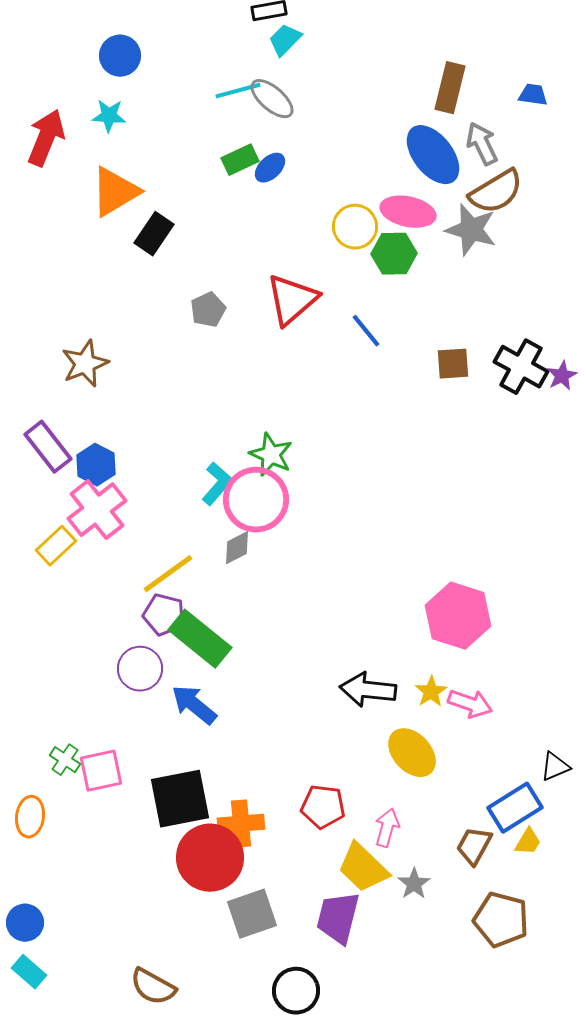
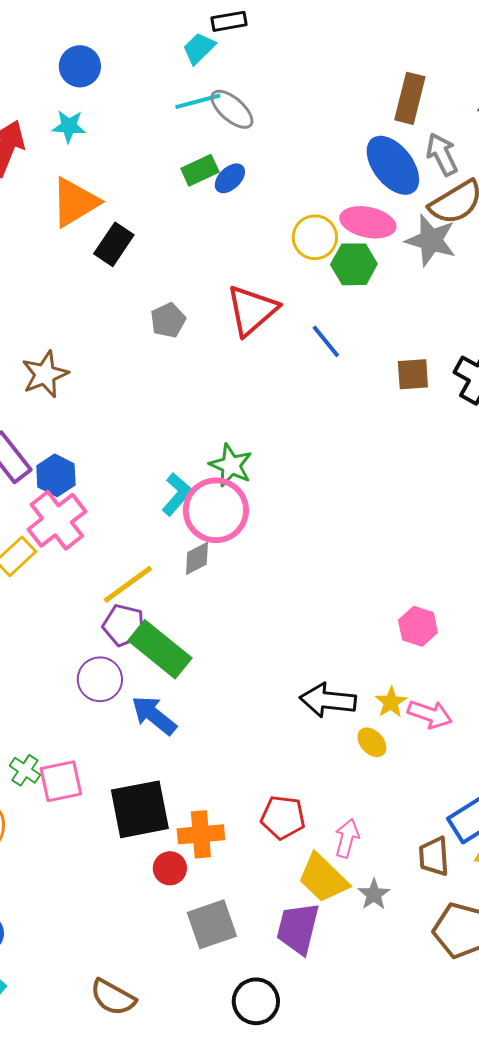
cyan trapezoid: (285, 40) -> (199, 48), moved
pink hexagon: (458, 616) -> (418, 626), size x0.6
yellow ellipse: (412, 753) -> (372, 742), moved, size x0.6
brown trapezoid: (474, 846) -> (434, 856), turned -33
red circle: (210, 858) -> (170, 868), size x0.5

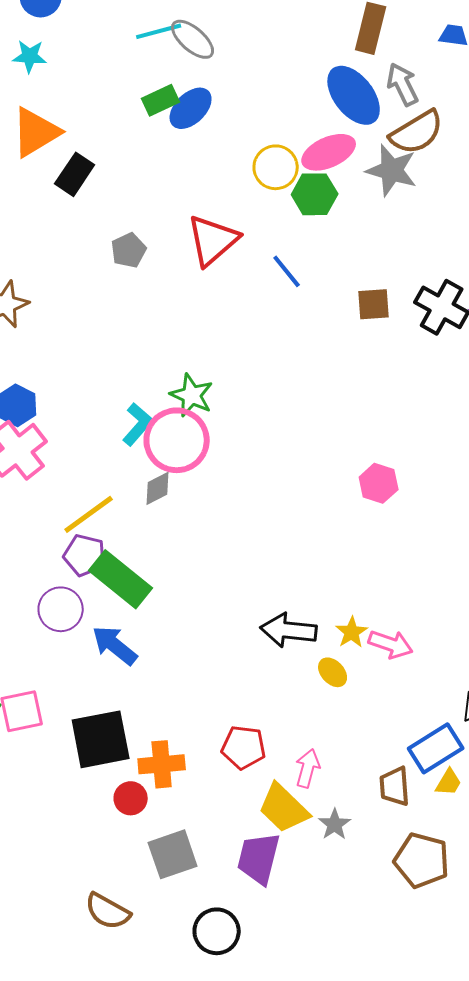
blue ellipse: (230, 178) -> (191, 108), size x1.4
pink ellipse: (368, 222) -> (329, 152), turned -36
pink hexagon: (418, 626) -> (379, 483), moved
brown semicircle: (113, 997) -> (108, 911), moved

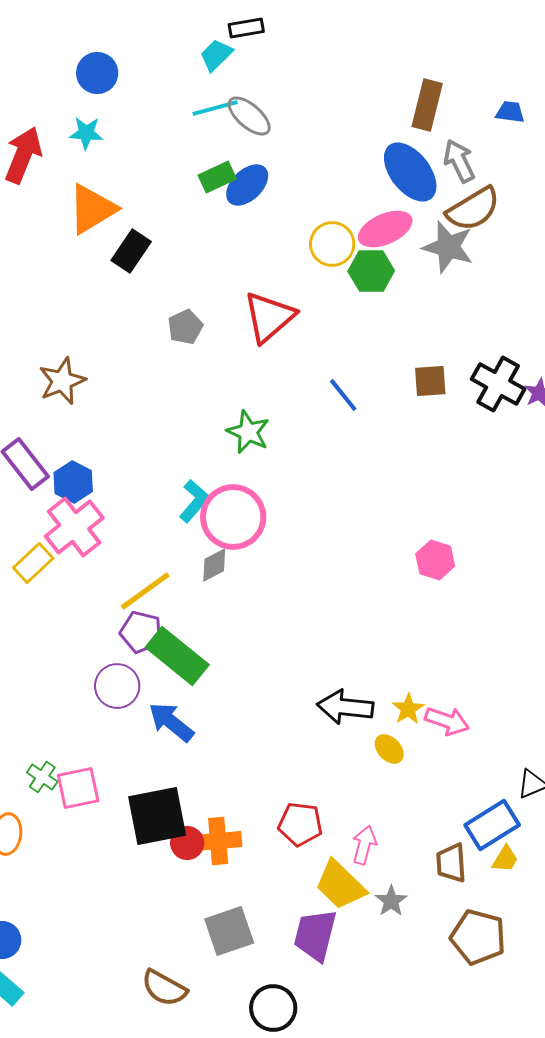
blue line: (287, 271) -> (343, 395), moved
green star: (192, 395) -> (248, 432), moved
red circle: (131, 798) -> (187, 843), moved

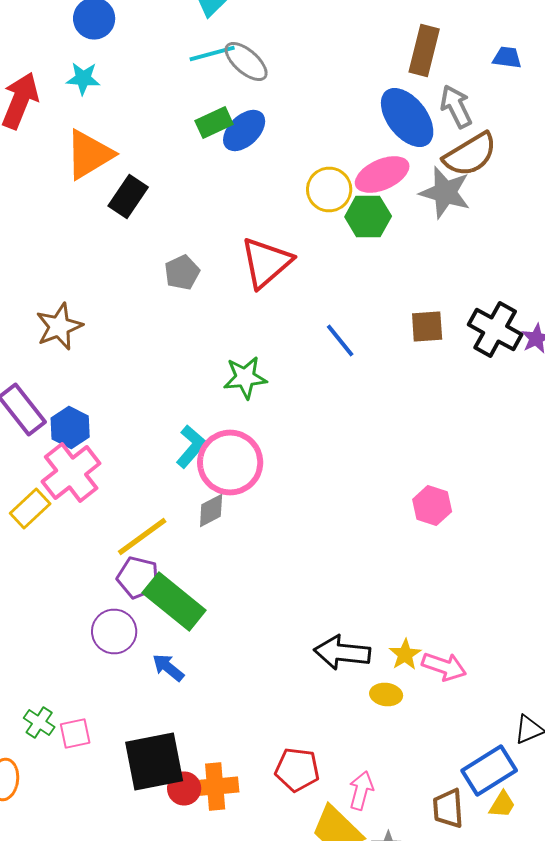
green star: (248, 432) -> (245, 378), turned -30
blue arrow: (171, 722) -> (168, 668), size x0.7
yellow ellipse: (389, 749) -> (386, 694), turned -40
pink square: (78, 788) -> (75, 734), size x0.7

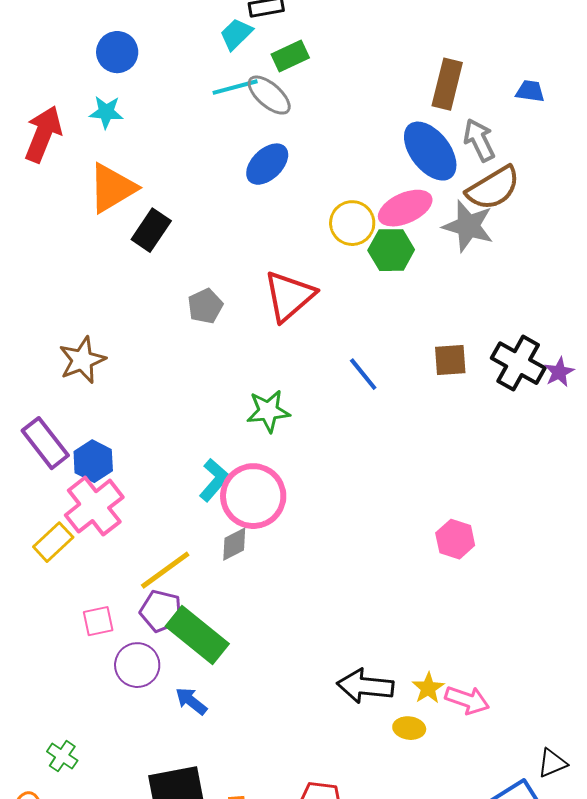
green rectangle: (214, 122) -> (290, 56), moved
pink square: (75, 734) -> (98, 621), moved

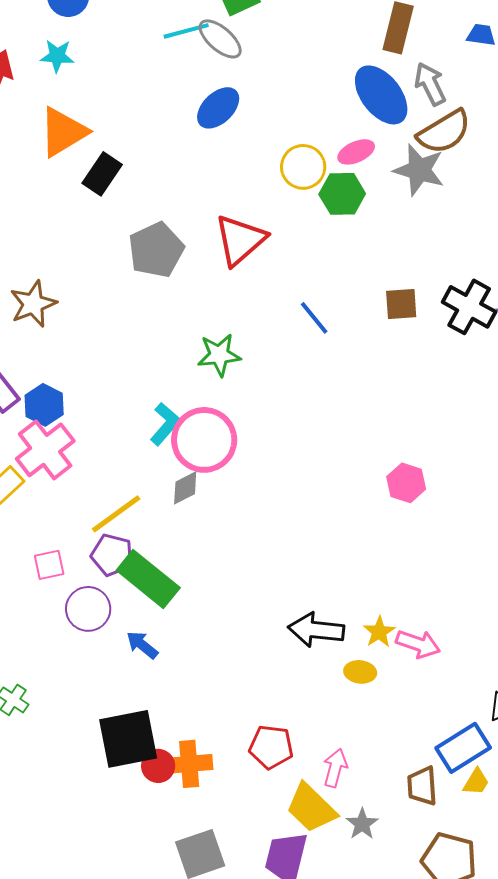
pink ellipse: (405, 208) -> (356, 152), size x0.7
gray pentagon: (205, 306) -> (156, 250), size x1.6

